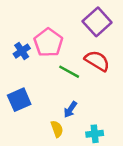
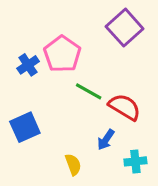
red semicircle: (97, 61) -> (125, 107), moved
blue arrow: (70, 109) -> (106, 140), moved
cyan cross: (95, 134) -> (135, 161), moved

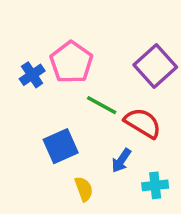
purple square: (125, 28) -> (155, 66), moved
blue square: (25, 127) -> (61, 146), moved

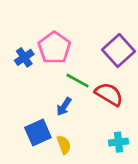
blue square: (61, 146) -> (38, 133), moved
blue arrow: (121, 160) -> (64, 107), moved

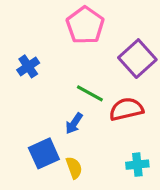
pink pentagon: (54, 48) -> (85, 25), moved
red semicircle: (109, 94) -> (126, 109), turned -44

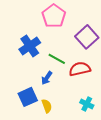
blue cross: (28, 66) -> (30, 46), moved, size x1.5
cyan cross: (137, 165) -> (87, 104), turned 32

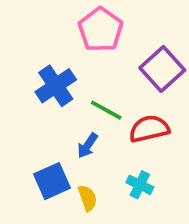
cyan cross: (87, 104) -> (140, 185), moved

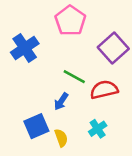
blue cross: (56, 86) -> (25, 48), moved
cyan cross: (140, 185) -> (98, 129), turned 30

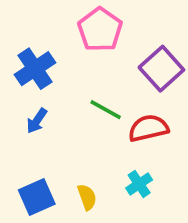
blue arrow: (61, 101) -> (37, 121), moved
blue square: (36, 126) -> (37, 197), moved

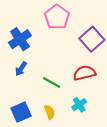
green line: (106, 110) -> (52, 82), moved

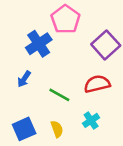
blue cross: (20, 39) -> (39, 44), moved

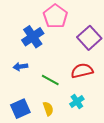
blue arrow: (24, 79) -> (20, 67), turned 48

